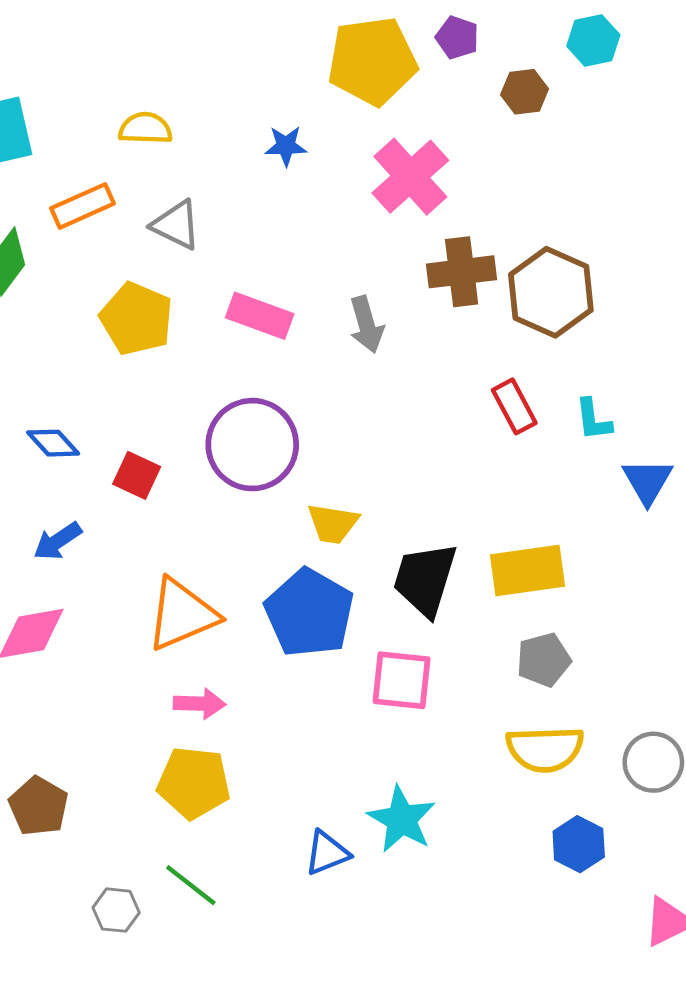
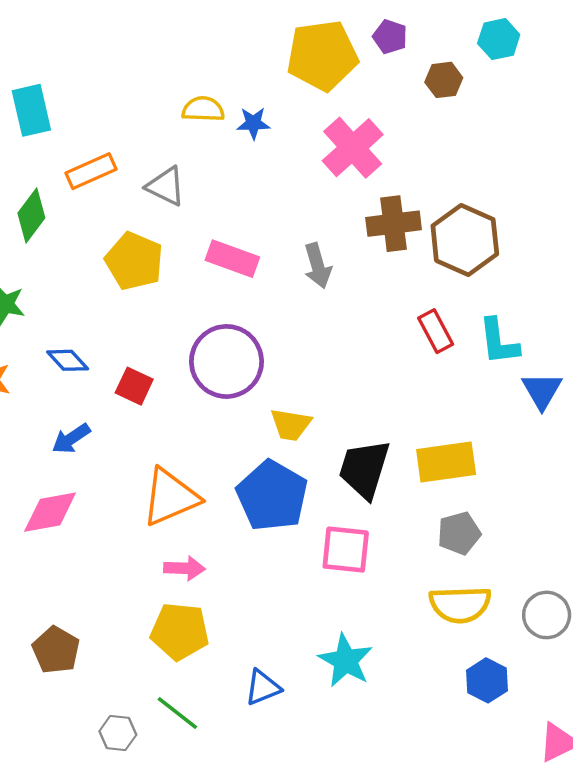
yellow semicircle: (145, 128) -> (203, 109), moved
cyan L-shape: (593, 420) -> (499, 342), size x1.4
blue triangle: (327, 853) -> (263, 687), moved

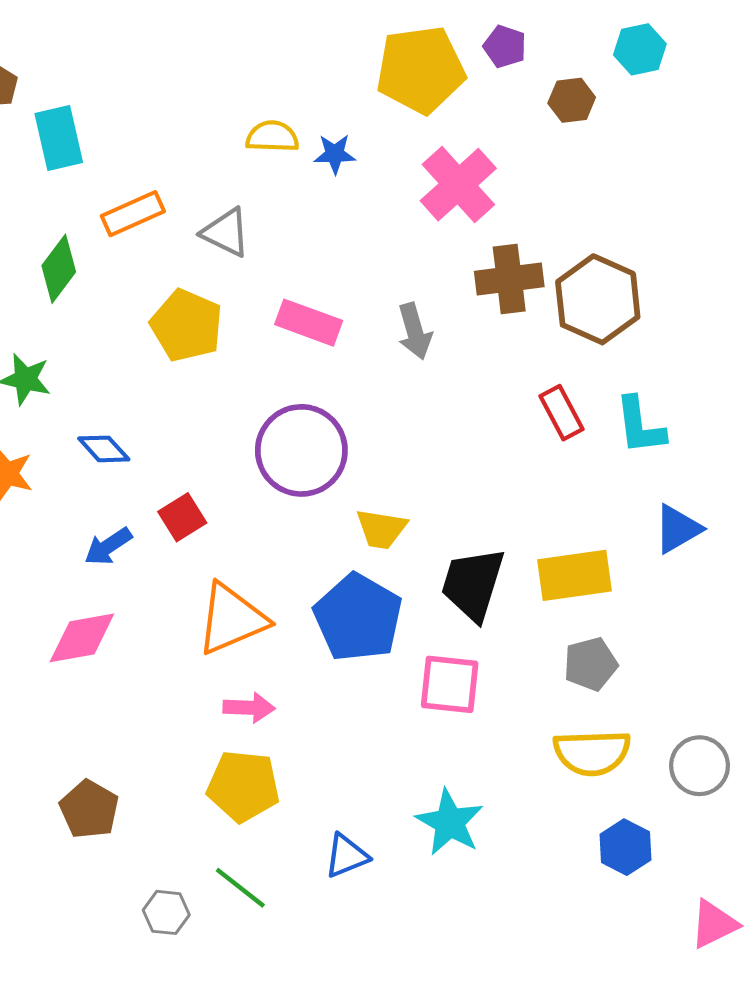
red square: (134, 386) -> (182, 517), moved, turned 33
blue triangle: (542, 391) -> (678, 529), moved, turned 30

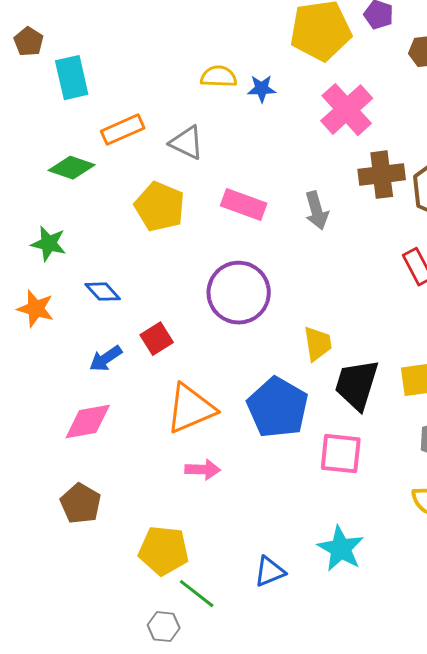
green diamond: (59, 269) -> (72, 168), turned 72
yellow trapezoid: (381, 529) -> (318, 344), moved, turned -108
yellow pentagon: (243, 786) -> (164, 551), moved
brown pentagon: (89, 809) -> (81, 504), moved
gray hexagon: (166, 912) -> (164, 627), moved

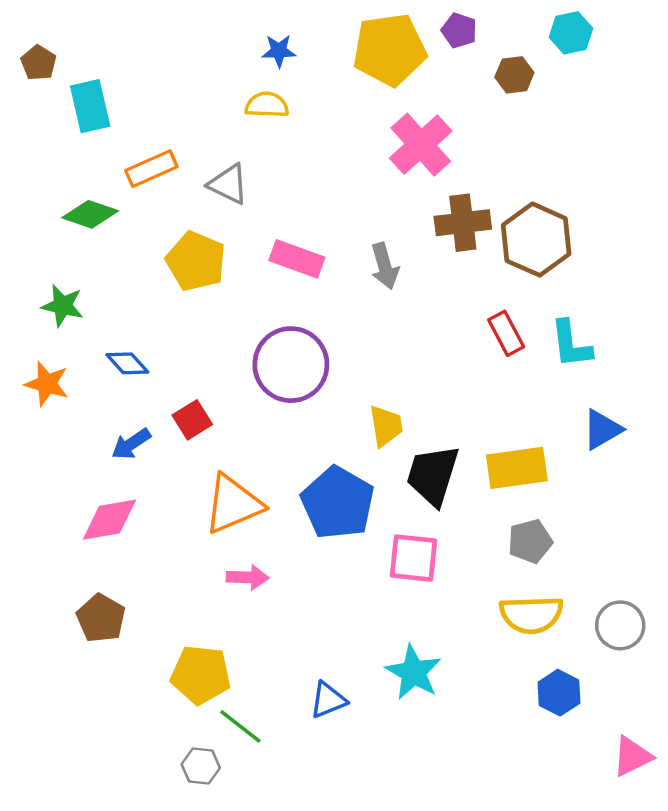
blue star: (262, 89) -> (279, 51), moved

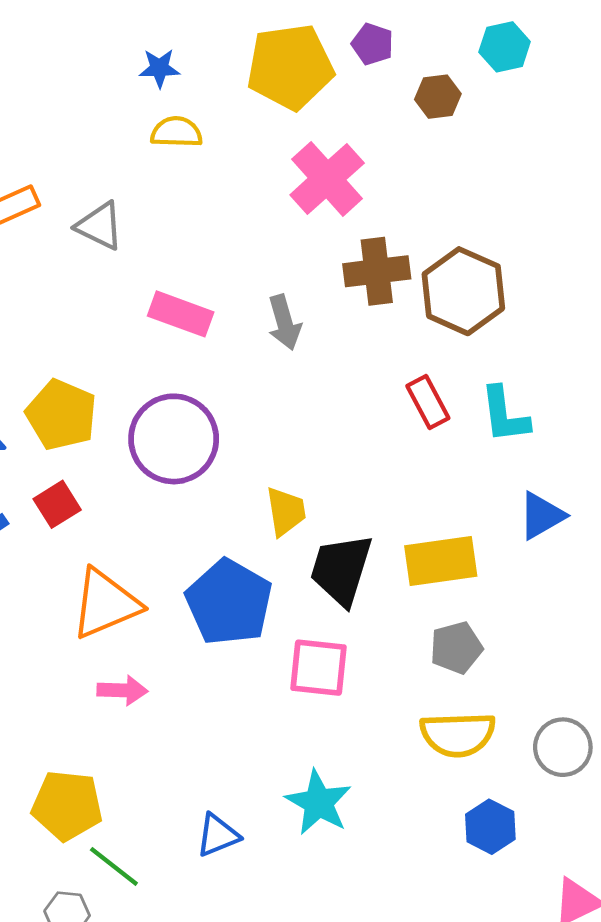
yellow semicircle: (267, 105) -> (176, 132), moved
yellow pentagon: (196, 261) -> (61, 415), moved

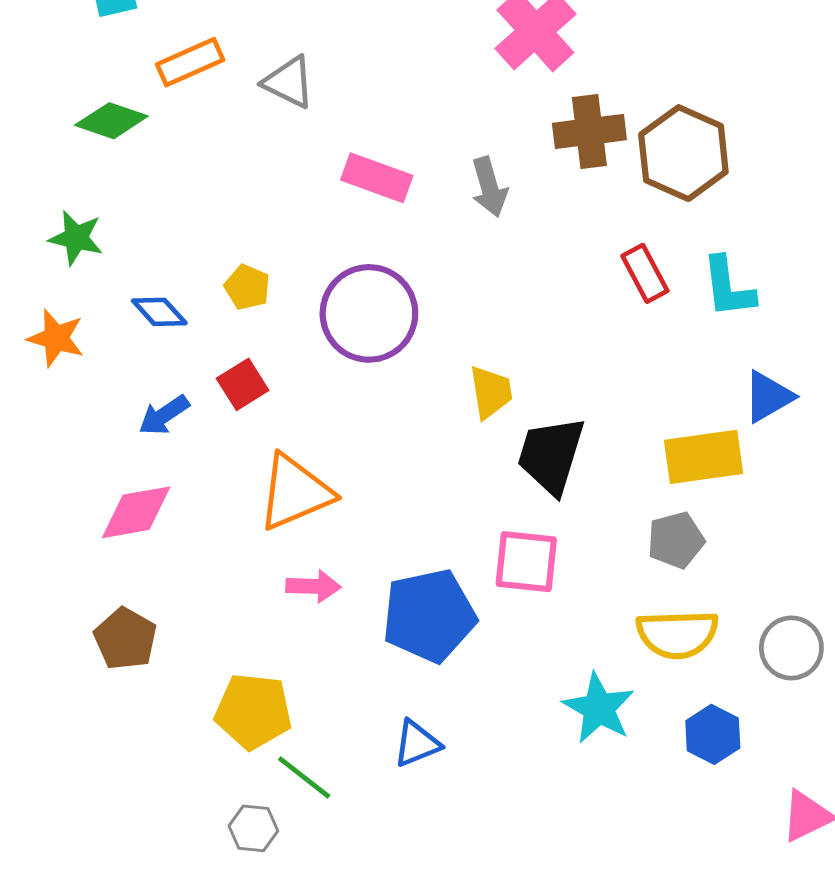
yellow pentagon: (61, 415) -> (247, 287), size x0.6
yellow rectangle: (441, 561) -> (704, 457), moved
blue pentagon: (229, 602) -> (429, 616), moved, turned 30
cyan star: (319, 803) -> (599, 708), moved

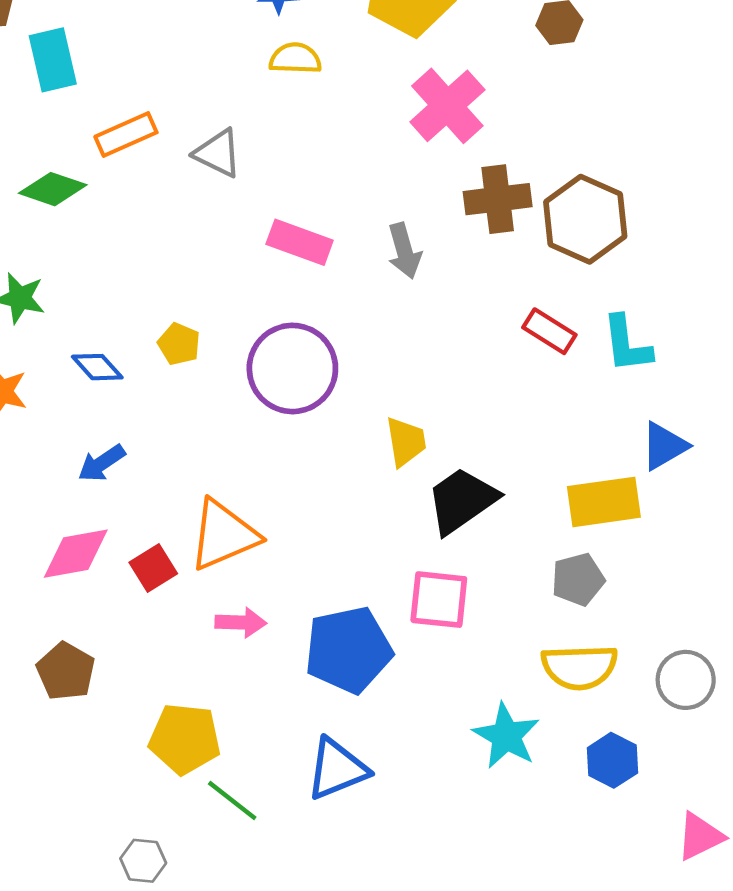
red rectangle: (645, 273) -> (549, 331), turned -30
red square: (243, 384) -> (153, 568), moved
black trapezoid: (551, 455) -> (462, 501), turned 38
blue triangle: (417, 744) -> (337, 769), size x1.4
gray hexagon: (253, 828) -> (143, 861), moved

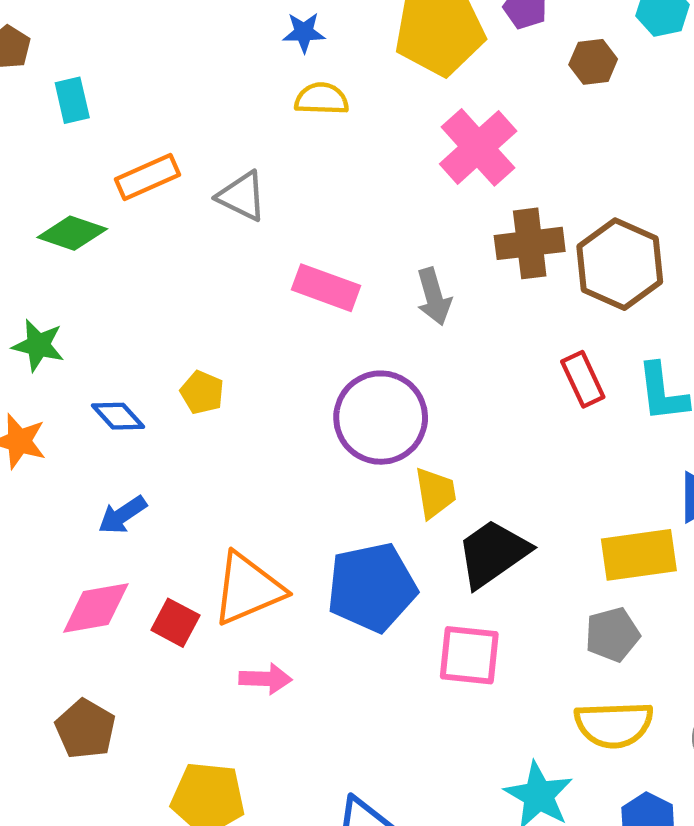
cyan rectangle: (53, 60) -> (72, 100), size x0.7
red rectangle: (549, 331) -> (583, 379), turned 33
purple circle: (292, 368) -> (381, 418), moved
red square: (153, 568) -> (175, 623), turned -30
blue pentagon: (348, 650) -> (372, 587), moved

